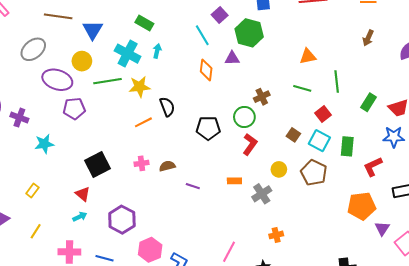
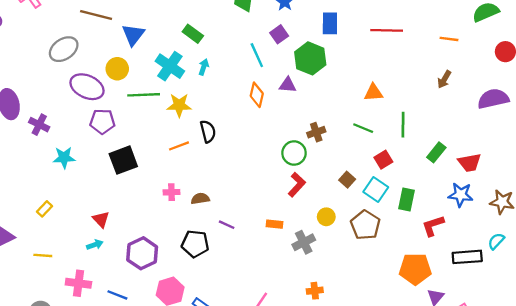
black pentagon: (208, 128) -> (195, 244), moved
black square: (98, 165) -> (123, 160), moved
yellow line: (36, 231) -> (43, 255), turned 56

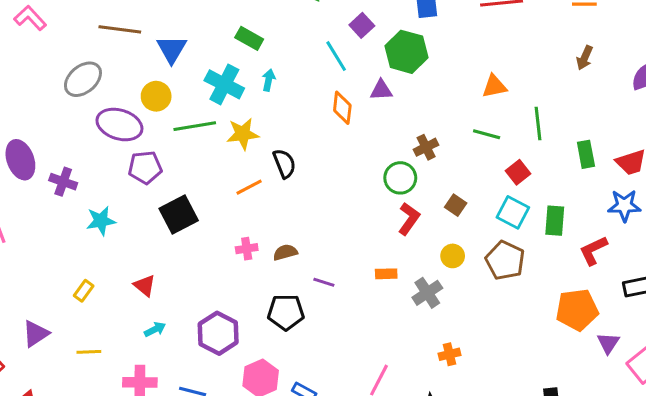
green rectangle: (436, 152) -> (586, 154), turned -42
brown square: (347, 180) -> (456, 205), moved
red triangle: (101, 219) -> (145, 286), moved

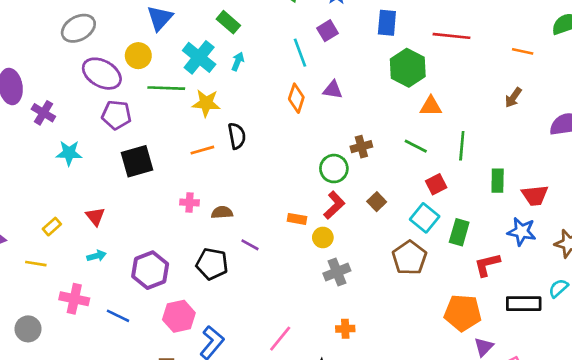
green hexagon: (406, 52) -> (408, 68), moved
yellow circle: (453, 256) -> (323, 237), moved
orange rectangle: (386, 274) -> (297, 219), moved
yellow rectangle: (84, 291) -> (52, 227), moved

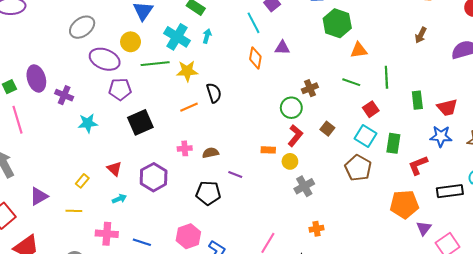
purple hexagon: (150, 270) -> (154, 177), moved

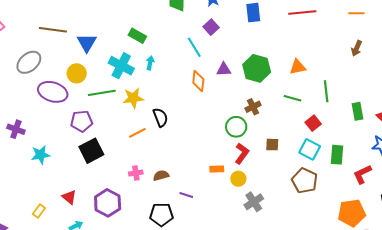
green hexagon: (337, 23) -> (257, 68), moved
purple pentagon: (120, 89) -> (82, 121), moved
brown square: (327, 129) -> (272, 145), turned -32

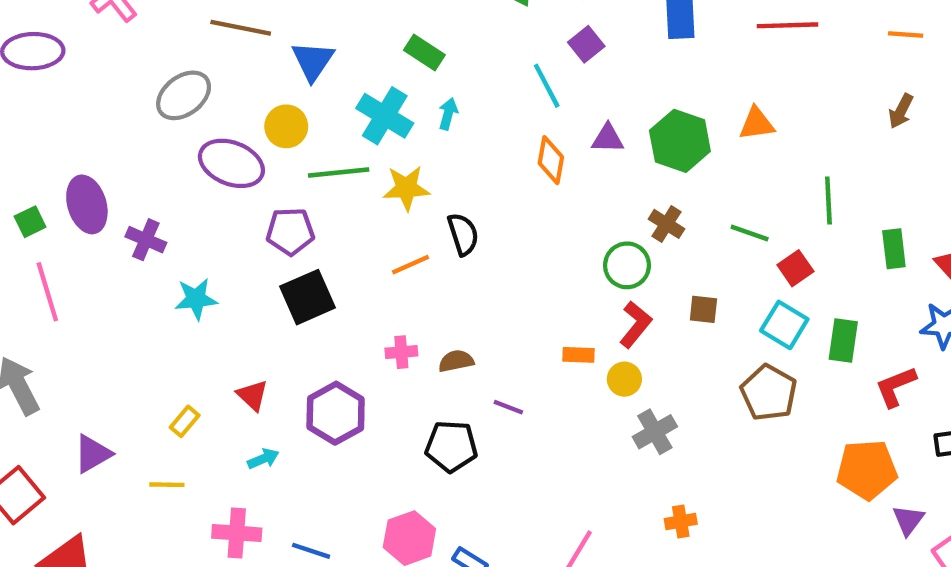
orange triangle: (298, 67) -> (757, 124), moved
green line: (293, 98) -> (750, 233), moved
brown cross: (253, 107) -> (667, 224), turned -35

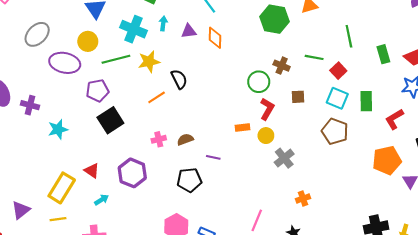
purple triangle: (608, 138) -> (189, 31), moved
brown cross: (667, 224) -> (282, 66), moved
yellow rectangle: (185, 421) -> (62, 188), size x2.0

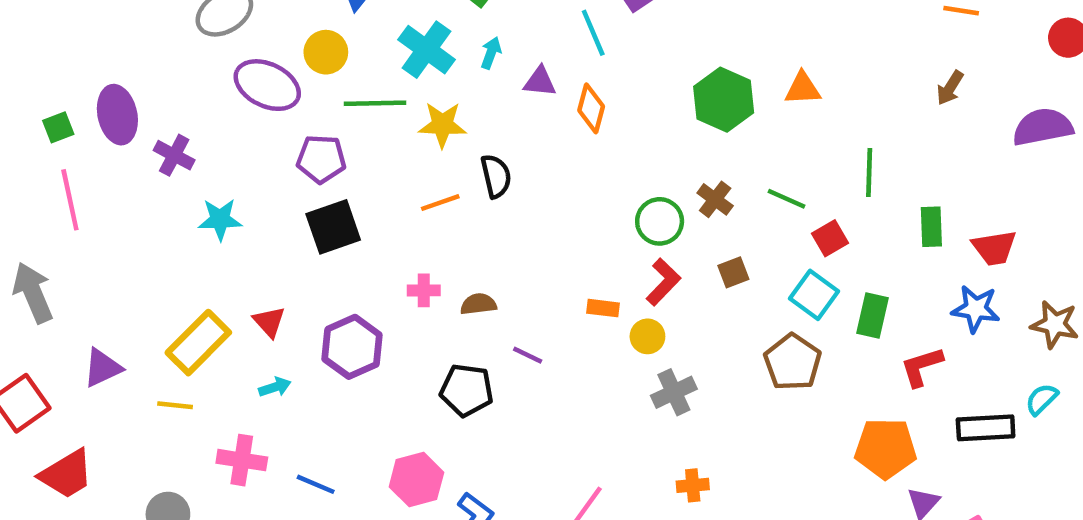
brown square: (298, 97) -> (733, 272), turned -32

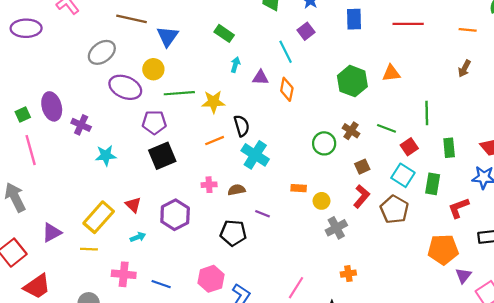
cyan cross: (427, 50) -> (255, 155), moved
green rectangle: (931, 227) -> (449, 148), moved
red L-shape: (663, 282) -> (361, 196), moved

